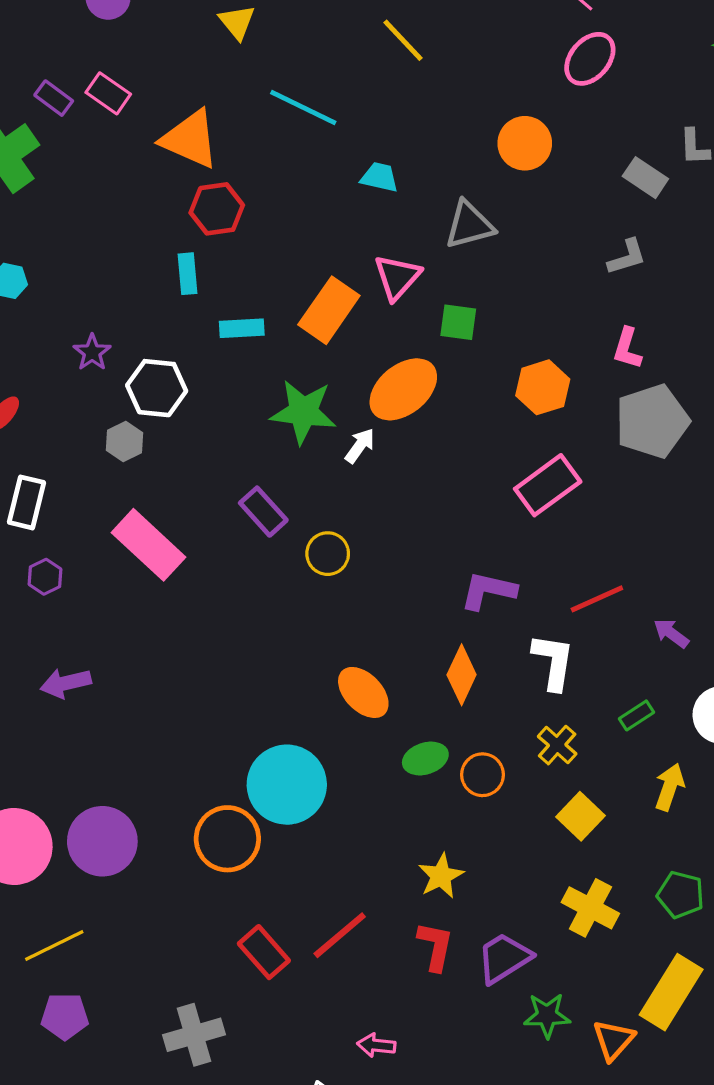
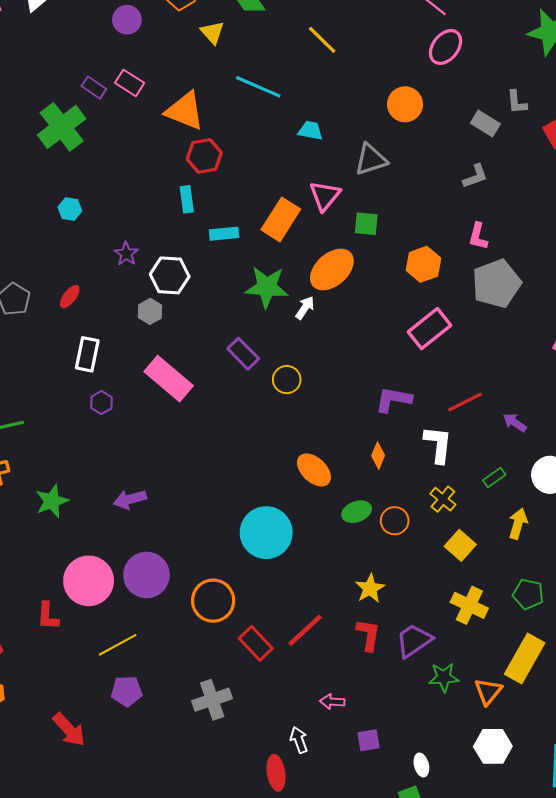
orange diamond: (462, 675) -> (378, 456), size x0.7
purple arrow: (66, 683) -> (130, 499), moved
orange circle: (227, 839) -> (213, 601), moved

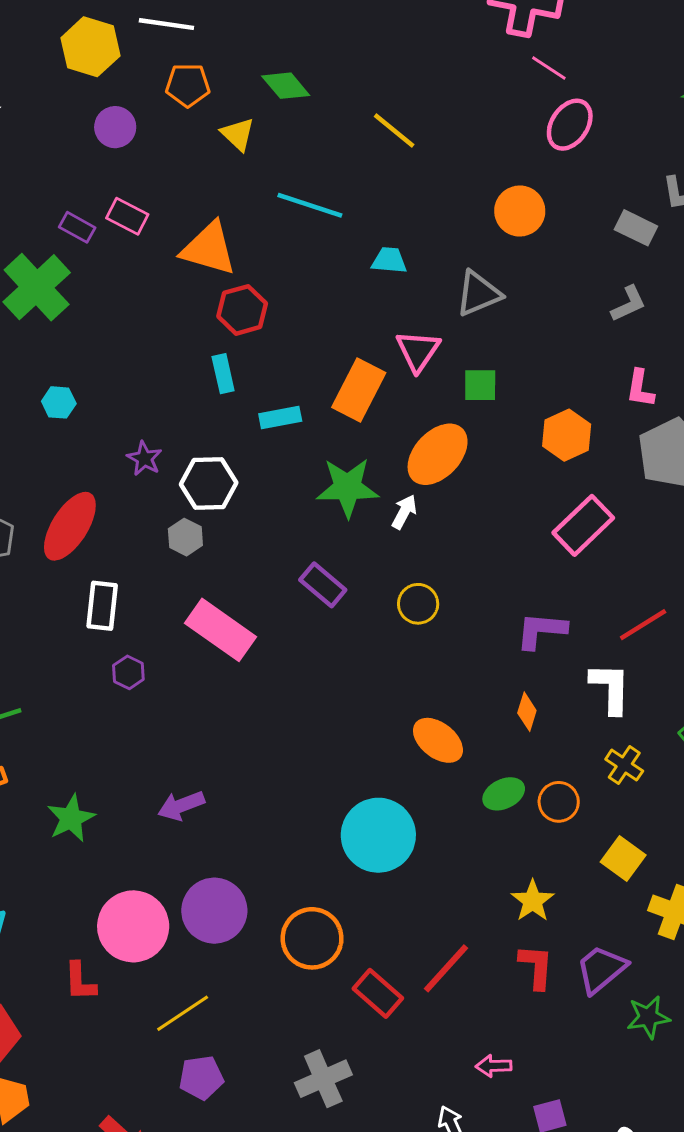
red ellipse: (70, 296) -> (70, 526), size x2.0
yellow circle: (287, 380) -> (418, 604), moved
yellow square: (460, 545) -> (623, 859), moved

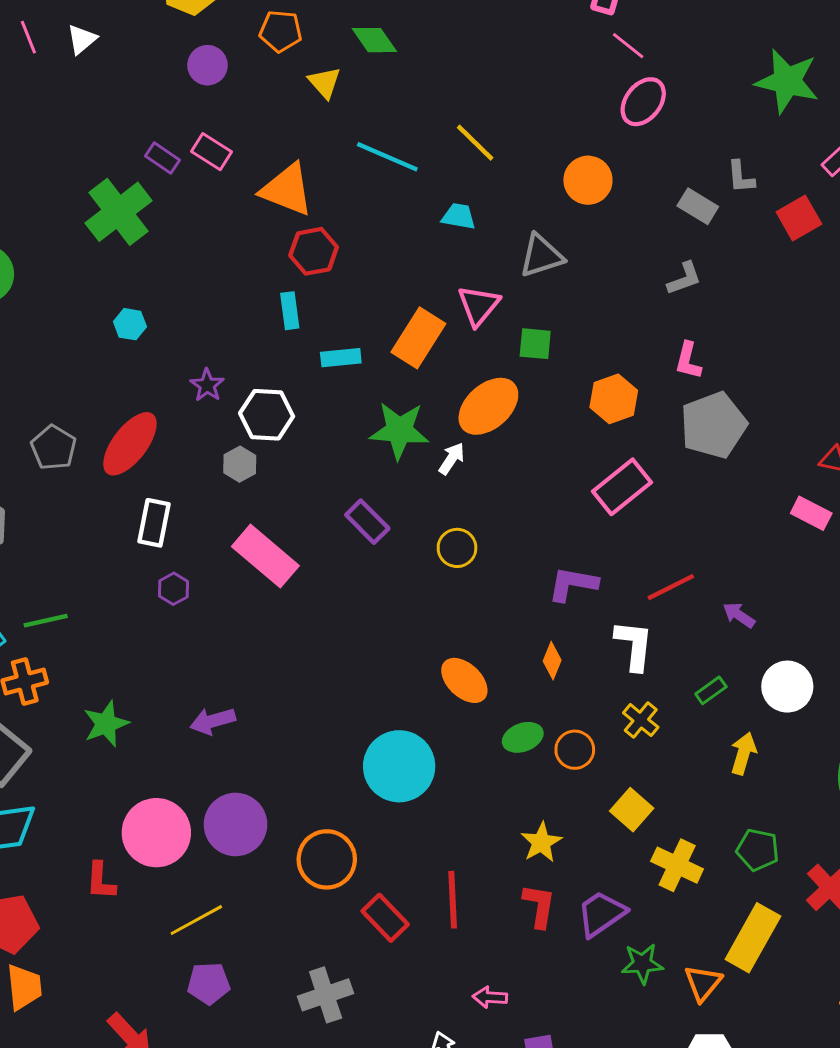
yellow line: (394, 130) -> (475, 143), moved
red line: (446, 968) -> (453, 900), turned -50

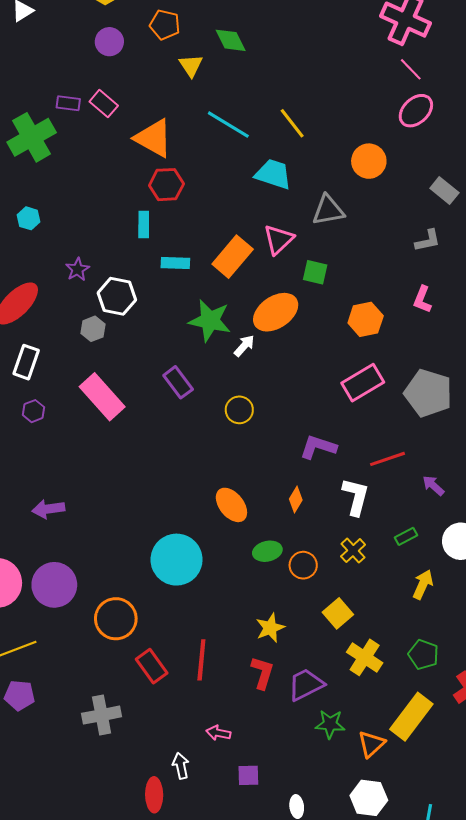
purple rectangle: (163, 158) -> (68, 103), turned -35
cyan trapezoid: (459, 216) -> (273, 174), size x1.5
gray pentagon: (714, 425) -> (428, 393), moved, turned 30

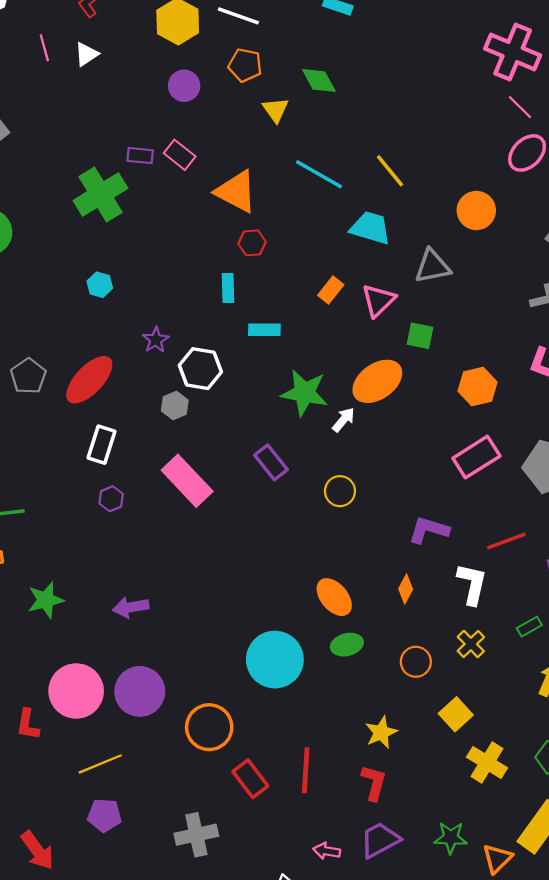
red hexagon: (166, 185) -> (252, 243), size x0.7
orange rectangle: (233, 257) -> (331, 290), moved, size x0.6
green ellipse: (267, 551) -> (347, 645), moved
purple trapezoid: (306, 684) -> (380, 840), moved

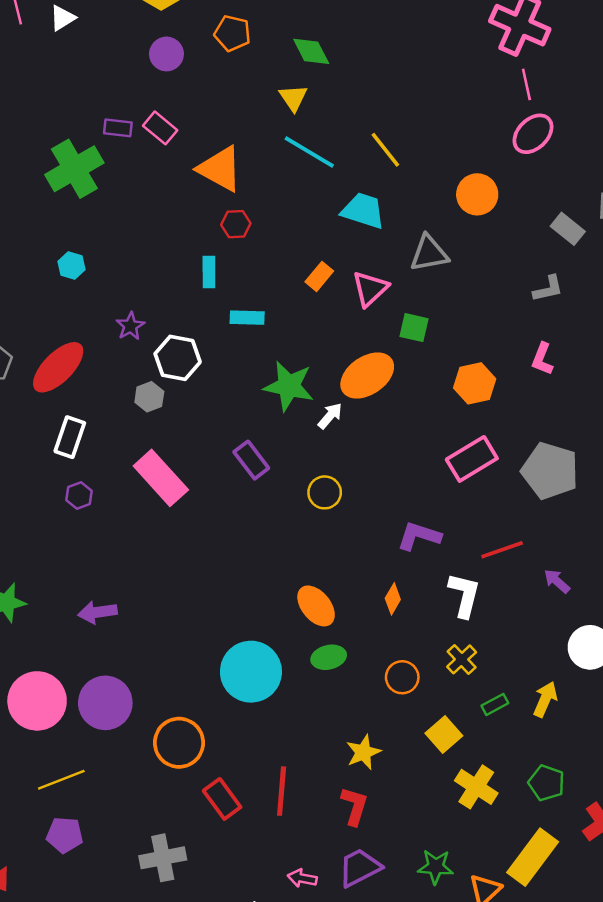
pink line: (520, 107) -> (526, 84), turned 32
yellow triangle: (275, 110) -> (293, 98), moved
green rectangle: (529, 627) -> (495, 704), moved

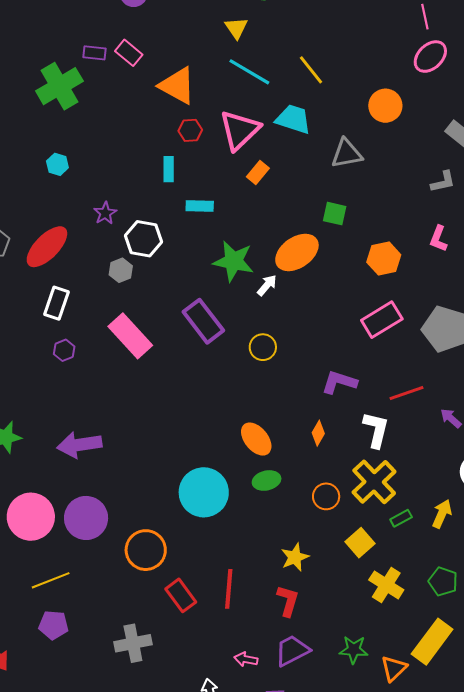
pink triangle: (370, 289) -> (240, 130), moved, size x1.4
purple rectangle: (251, 460) -> (203, 321), size x1.4
purple arrow: (97, 612) -> (79, 445), size x1.4
yellow cross: (462, 659) -> (374, 482), size x1.8

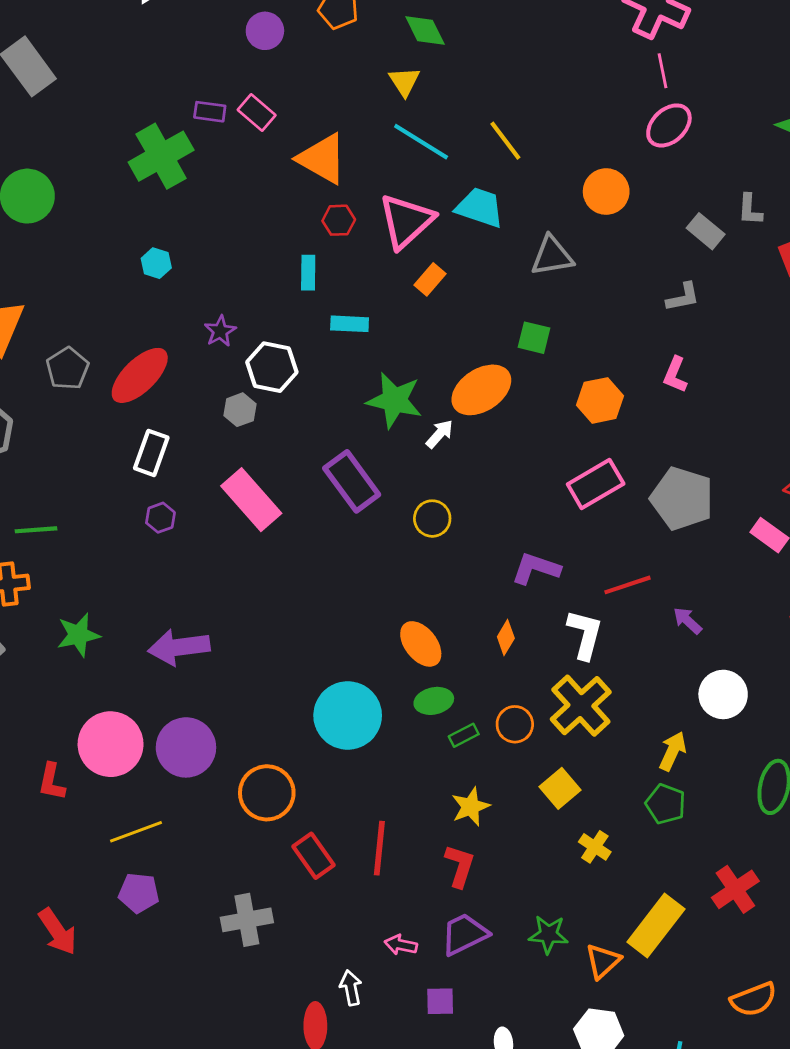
green rectangle: (401, 518) -> (464, 735), moved
green pentagon: (443, 581) -> (665, 804), moved
yellow cross: (386, 585) -> (595, 847), size x0.7

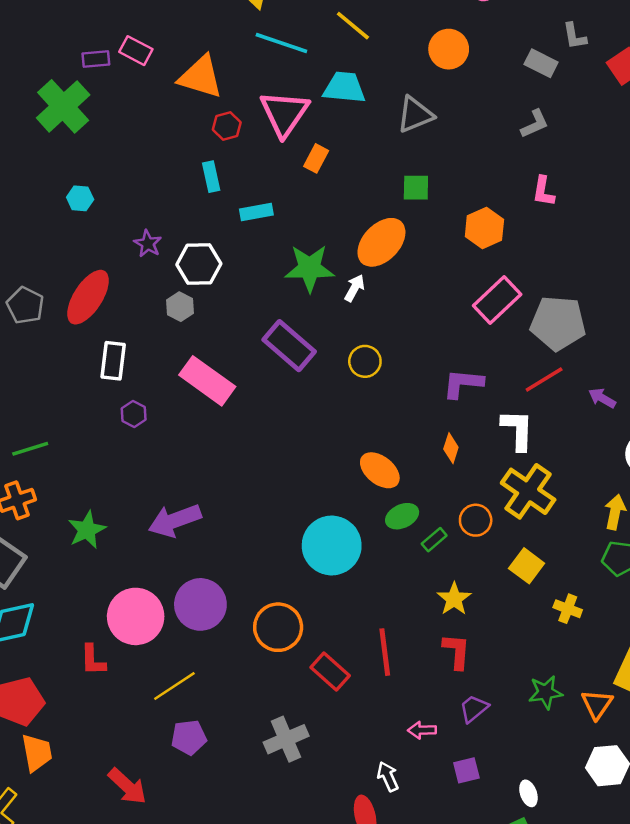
gray pentagon: (682, 498) -> (558, 323), moved
purple trapezoid: (464, 934) -> (474, 709), size x0.7

